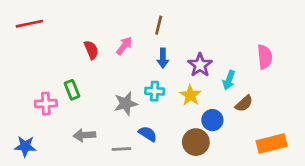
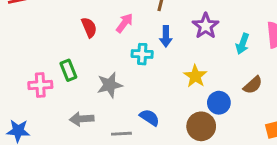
purple star: (200, 65) -> (206, 26), moved
cyan arrow: (229, 80) -> (243, 44), moved
cyan cross: (155, 91) -> (142, 54), moved
gray star: (126, 104) -> (110, 85), moved

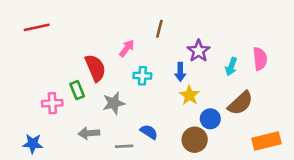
red semicircle: (89, 27) -> (95, 68), moved, size x1.5
blue arrow: (166, 36) -> (180, 72), moved
brown semicircle: (253, 85) -> (240, 103), size x1.5

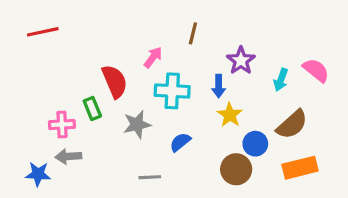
pink semicircle: (260, 59) -> (316, 70), turned -45
cyan cross: (142, 76) -> (172, 91), size x1.5
blue semicircle: (149, 132) -> (180, 142), moved, turned -72
gray arrow: (89, 133) -> (68, 156), moved
orange rectangle: (266, 141) -> (300, 168), moved

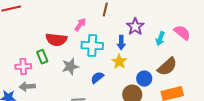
red semicircle: (115, 81) -> (56, 40), turned 120
yellow star: (230, 115) -> (119, 62), moved

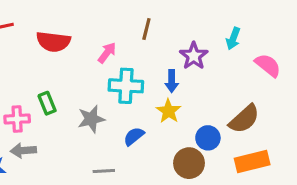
cyan arrow: (160, 39) -> (233, 39), moved
red semicircle: (56, 40) -> (53, 42), moved

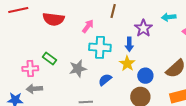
cyan arrow: (233, 39) -> (169, 17), turned 64
green rectangle: (47, 103) -> (49, 58), turned -32
blue circle: (208, 138) -> (145, 76), moved

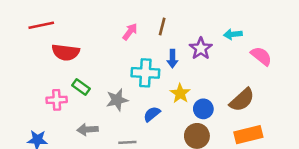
red semicircle: (54, 19) -> (66, 52), moved
pink arrow: (88, 26) -> (130, 32), moved
blue arrow: (129, 44) -> (172, 59), moved
gray arrow: (34, 89) -> (88, 129), moved

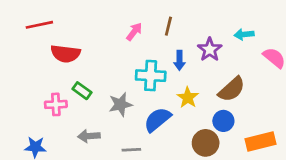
brown semicircle: (242, 100) -> (232, 89), moved
blue circle: (203, 109) -> (223, 121), moved
blue semicircle: (152, 114) -> (158, 120), size x1.5

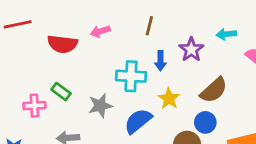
pink arrow: (134, 32) -> (100, 31), moved, turned -144
red semicircle: (65, 54) -> (62, 44), moved

